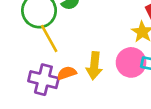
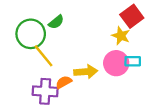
yellow arrow: (94, 66) -> (86, 72), turned -90

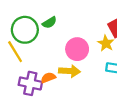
yellow line: (44, 56) -> (15, 52), moved
pink circle: (116, 63) -> (77, 49), moved

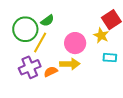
yellow line: (15, 52) -> (40, 42), moved, turned 65
purple cross: (30, 83) -> (30, 67), moved, turned -30

